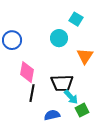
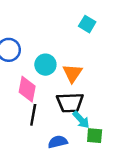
cyan circle: (59, 38) -> (45, 65), moved
orange triangle: (85, 56) -> (72, 73), moved
green square: (82, 110) -> (95, 136), turned 32

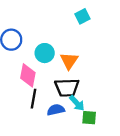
cyan square: (87, 24) -> (82, 16), turned 32
blue semicircle: (58, 142) -> (56, 110), moved

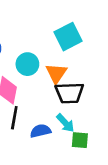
cyan square: (82, 16) -> (68, 37), moved, size x1.5
black trapezoid: (67, 88) -> (69, 93), moved

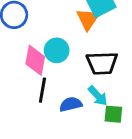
cyan circle: (27, 64) -> (57, 50), moved
orange triangle: (56, 73) -> (88, 19), moved

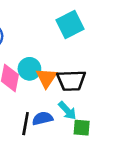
orange triangle: (88, 19) -> (46, 78), moved
black line: (42, 90) -> (26, 124), moved

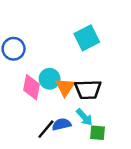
black line: (26, 124) -> (46, 129), turned 30

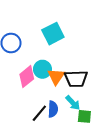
cyan square: (87, 38) -> (53, 34), moved
pink diamond: (32, 87) -> (27, 77), turned 40
blue semicircle: (62, 124) -> (53, 109), turned 105

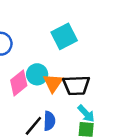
cyan square: (53, 34) -> (64, 36), moved
cyan arrow: (73, 103) -> (86, 114), moved

